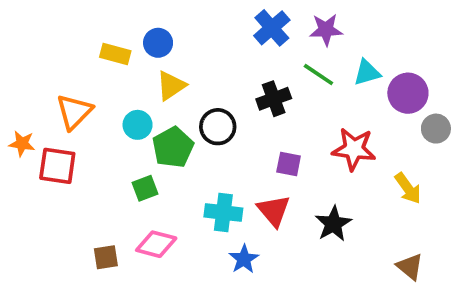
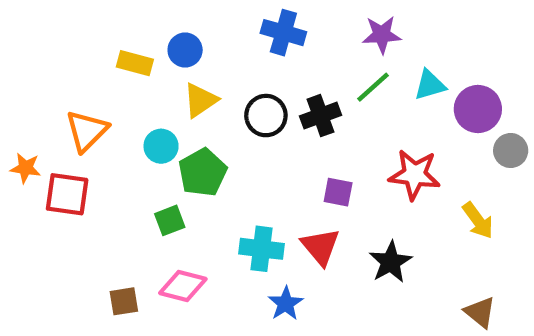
blue cross: (272, 28) -> (283, 33), moved, turned -33
green line: (318, 74) -> (373, 87), turned -76
black circle: (218, 127) -> (266, 116), moved

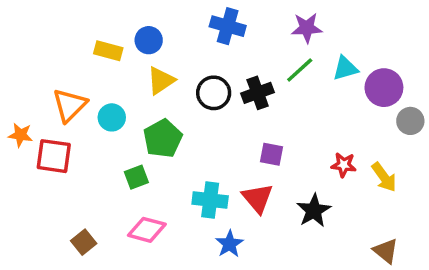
cyan circle: (161, 146) -> (112, 117), moved
red star: (415, 175) -> (344, 165), moved, size x0.6
brown square: (124, 301) -> (84, 242), moved, turned -30

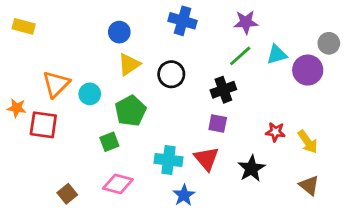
yellow rectangle: (108, 51) -> (24, 26), moved
black cross: (258, 93) -> (223, 90), moved
gray circle: (410, 121) -> (329, 43), moved
brown triangle: (386, 251) -> (309, 185), moved

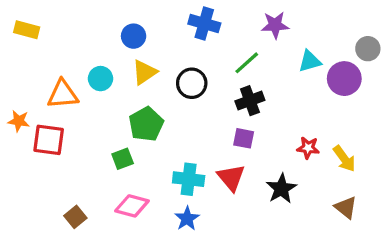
green line: (240, 56) -> (247, 63), moved
orange triangle: (56, 84) -> (63, 94), turned 40
cyan circle: (90, 94) -> (100, 79), moved
blue star: (184, 195) -> (187, 219), moved

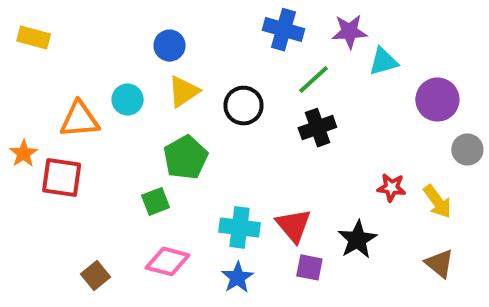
blue cross: (204, 23) -> (283, 30), moved
gray circle: (368, 49) -> (467, 150), moved
cyan triangle: (310, 61) -> (383, 62), moved
orange star: (19, 121) -> (24, 154), turned 30
purple square: (244, 138) -> (309, 267), moved

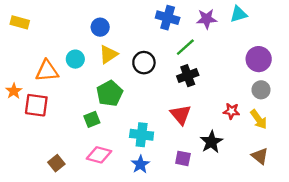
cyan triangle: (383, 62) -> (239, 14), moved
gray circle: (467, 150) -> (261, 90), moved
red triangle: (293, 225) -> (181, 115), moved

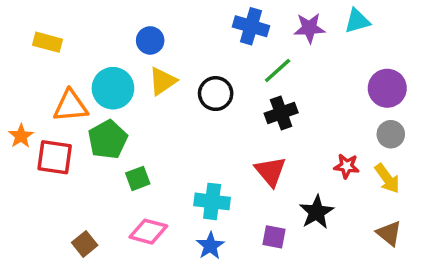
yellow rectangle: (20, 22) -> (48, 42), moved
cyan circle: (75, 59) -> (113, 88), size x1.5
green pentagon: (110, 93) -> (108, 140), moved

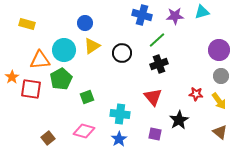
green square: (138, 178) -> (87, 97), moved

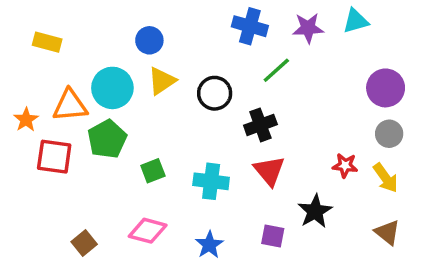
black cross: (159, 64) -> (260, 125), moved
orange star: (12, 77) -> (26, 120), moved
cyan cross: (120, 114) -> (211, 181), moved

